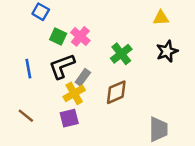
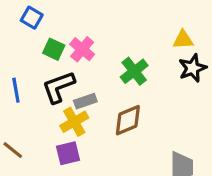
yellow triangle: (161, 18) -> (183, 40), moved
gray rectangle: (83, 77) -> (85, 101), turned 35

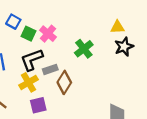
blue square: (32, 18) -> (13, 22), moved
brown diamond: (128, 120) -> (64, 82), moved, turned -35
yellow cross: (74, 122) -> (28, 82), moved

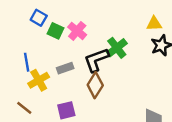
black L-shape: (32, 60) -> (96, 60), moved
gray rectangle: (50, 69) -> (65, 68), moved
yellow cross: (28, 82) -> (39, 80), moved

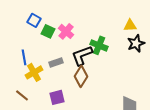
green cross: (117, 48) -> (99, 45), turned -30

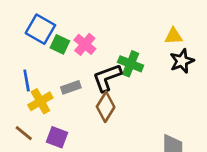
blue square: (34, 20) -> (40, 29), size x1.5
purple square: (57, 97) -> (57, 137), moved, turned 35

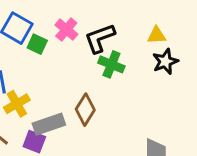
pink cross: (85, 44) -> (66, 30), moved
black L-shape: (107, 78) -> (100, 38), moved
gray rectangle: (71, 87) -> (49, 124), moved, size x1.5

